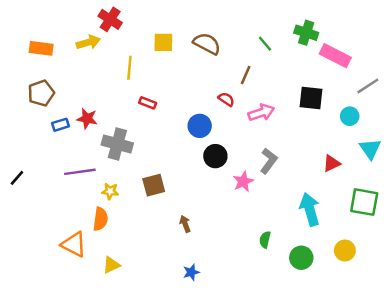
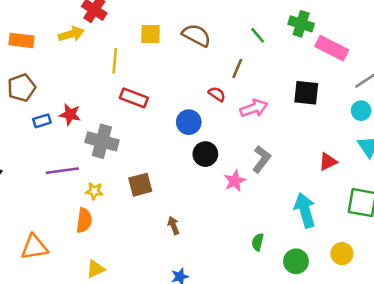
red rectangle: (148, 103) -> (134, 98), size x1.5
cyan circle: (350, 116) -> (361, 111), moved
orange triangle: (74, 244) -> (34, 247), moved, turned -36

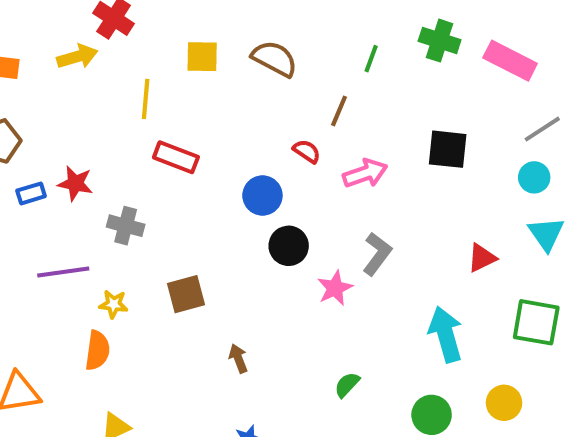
green line: (258, 35) -> (371, 59), turned 60
pink rectangle: (332, 48) -> (510, 61), moved
gray cross: (102, 141) -> (126, 226), size x0.7
green semicircle: (258, 242) -> (347, 385), moved, turned 30

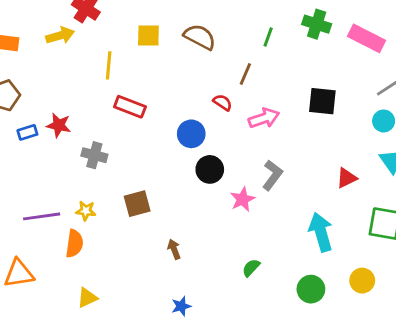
purple line: (63, 272) -> (42, 216), moved

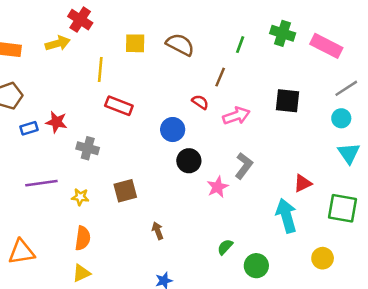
red triangle: (347, 178) -> (303, 183), moved
purple line: (42, 216) -> (41, 183), moved
orange semicircle: (74, 244) -> (83, 238), moved
green circle: (311, 289) -> (256, 266), moved

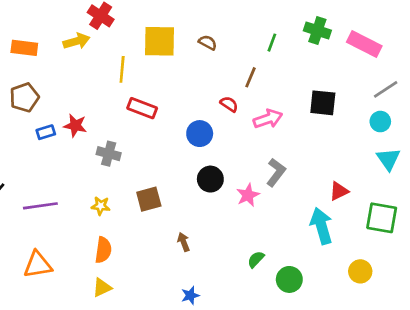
yellow square: (135, 43) -> (159, 41), size x1.5
brown semicircle: (180, 45) -> (208, 43), size x0.6
black circle: (189, 161) -> (210, 179), moved
purple line: (41, 183) -> (40, 206), moved

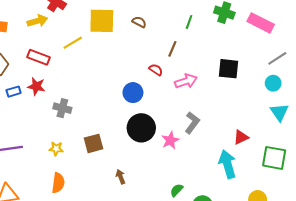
yellow line: (122, 69) -> (73, 43), turned 54
red rectangle: (142, 108) -> (38, 57), moved
black circle: (210, 179) -> (141, 128), size x1.4

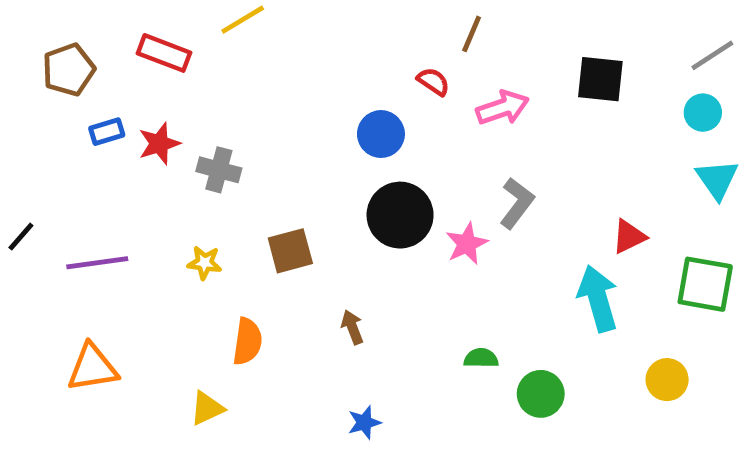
red star: (36, 86) -> (159, 144), moved, turned -30
orange semicircle: (58, 183) -> (247, 341), moved
green semicircle: (177, 190) -> (481, 358), turned 48

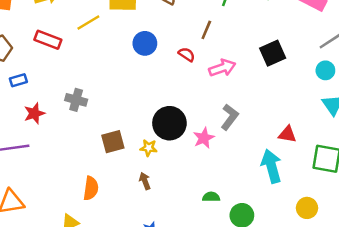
black square: (600, 79) -> (273, 53), turned -30
blue circle: (381, 134) -> (145, 43), moved
red star: (159, 144) -> (34, 113), moved
red triangle: (629, 237) -> (287, 134), turned 36
yellow star: (205, 263) -> (149, 148), moved

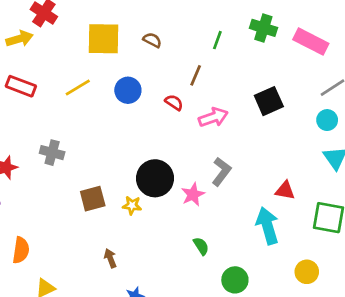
yellow line: (88, 22) -> (78, 88), moved
brown arrow: (145, 181) -> (110, 258), moved
orange semicircle: (91, 188) -> (21, 250), moved
green semicircle: (211, 197) -> (201, 246), moved, turned 56

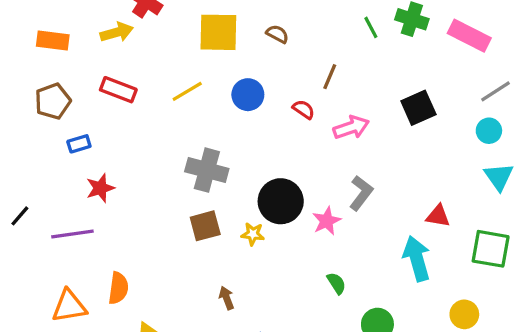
green line: (217, 40) -> (371, 27), moved, turned -48
gray cross: (52, 153) -> (207, 170), moved, size x1.4

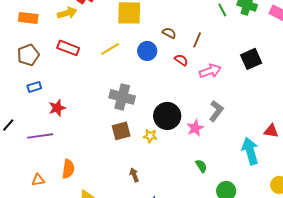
brown semicircle: (277, 34) -> (169, 33), moved
blue rectangle: (79, 144) -> (34, 87), moved
red triangle: (438, 216) -> (271, 131), moved
orange triangle: (69, 306) -> (38, 180), size x0.6

